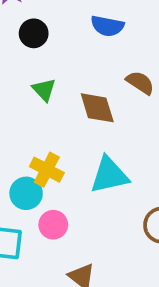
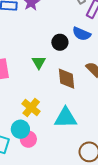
black circle: (34, 33) -> (60, 42), moved
cyan circle: (26, 193) -> (20, 129), moved

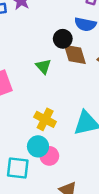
brown diamond: (67, 79) -> (75, 54), moved

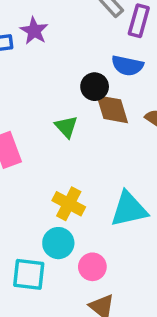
pink circle: (49, 156) -> (92, 267), moved

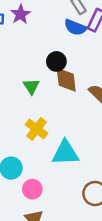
blue semicircle: (127, 66) -> (75, 27), moved
yellow cross: (69, 204) -> (37, 129), moved

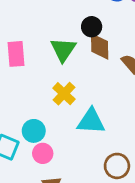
green triangle: (31, 86) -> (63, 50), size x1.5
pink circle: (32, 189) -> (43, 153), moved

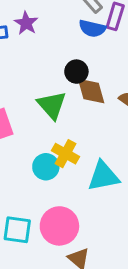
cyan circle: (34, 131) -> (46, 167), moved
pink circle: (43, 153) -> (59, 226), size x1.6

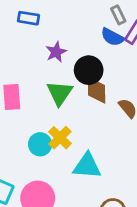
purple star: (26, 23) -> (56, 52), moved
black circle: (76, 72) -> (89, 70), size x1.4

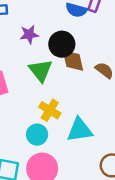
purple star: (56, 52) -> (29, 34), turned 30
cyan circle: (40, 144) -> (37, 135), moved

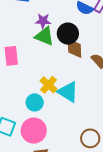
green triangle: (41, 70) -> (44, 36), moved, turned -40
cyan triangle: (80, 130) -> (68, 92), moved, turned 30

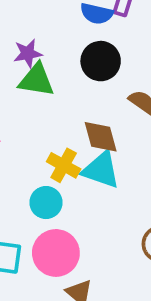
black circle: (68, 34) -> (101, 61), moved
brown diamond: (74, 48) -> (101, 137), moved

